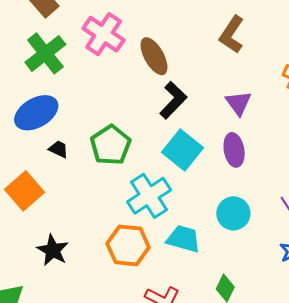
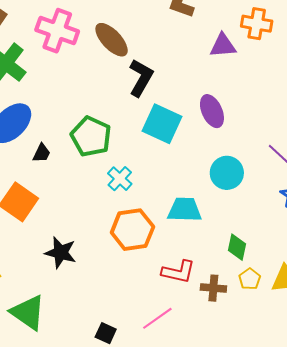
purple triangle: (238, 103) -> (223, 46), moved, turned -44
black trapezoid: (59, 149) -> (42, 153), turned 105
cyan cross: (149, 196) -> (120, 179), moved, size x0.6

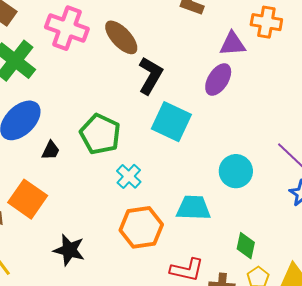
purple ellipse: (212, 111) -> (218, 79), moved, turned 56

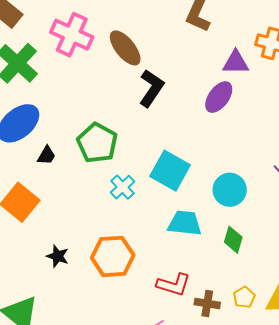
cyan square: (171, 122) -> (170, 171), moved
orange hexagon: (141, 227) -> (113, 256), moved
green diamond: (246, 246) -> (233, 240), moved
black star: (69, 250) -> (58, 256), size x0.7

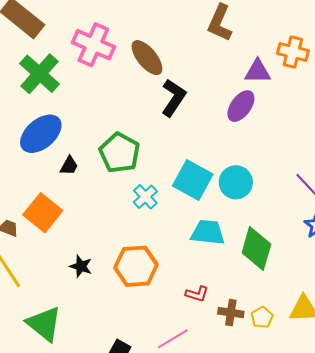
cyan circle: (230, 190) -> (236, 182), moved
green diamond: (233, 240) -> (256, 249), size x1.6
red L-shape: (174, 285) -> (197, 294), size x0.7
yellow pentagon: (244, 297) -> (262, 317), moved

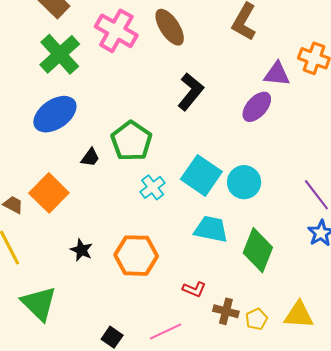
brown ellipse: (147, 58) -> (170, 27), moved
black trapezoid: (69, 166) -> (90, 157), moved

